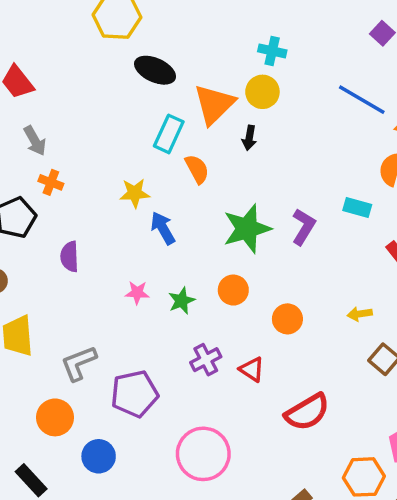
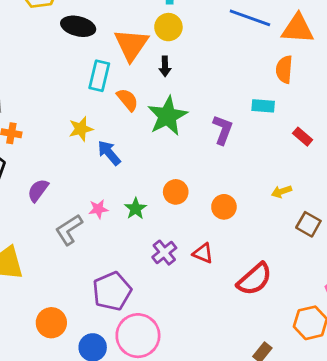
green star: (247, 229) -> (167, 116), moved
purple semicircle: (70, 257) -> (38, 190), turned 50
gray L-shape: (79, 363) -> (69, 230), moved
pink circle: (203, 454) -> (138, 336), moved

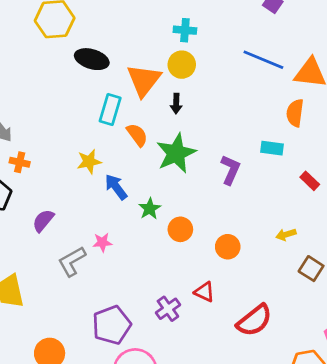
green star: (136, 209) -> (150, 209), moved
purple cross: (164, 253) -> (168, 309), moved

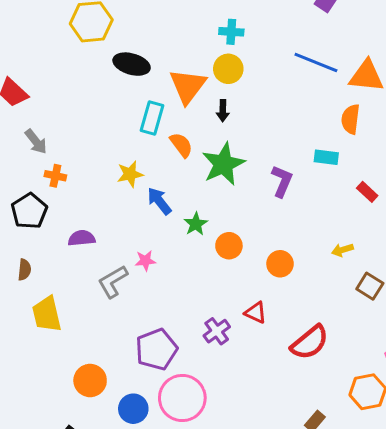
purple semicircle: (43, 221) -> (82, 238), turned 45

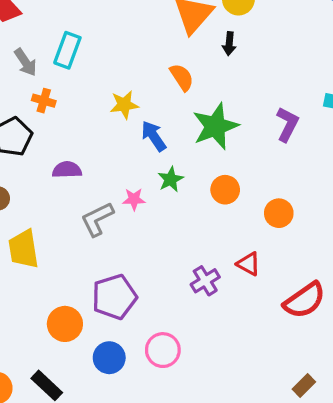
cyan rectangle: (152, 118) -> (67, 50), moved
green star: (223, 164) -> (215, 126), moved
green star: (196, 224) -> (171, 179), moved
purple pentagon: (156, 349) -> (114, 297), moved
pink circle: (182, 398) -> (163, 350), size x0.7

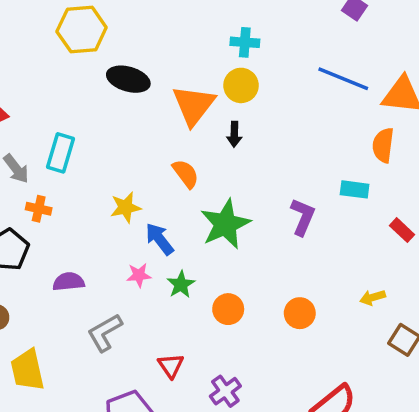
orange circle: (225, 190) -> (228, 309), moved
pink star: (134, 199) -> (139, 275), moved
red triangle: (249, 264) -> (171, 366), moved, turned 30

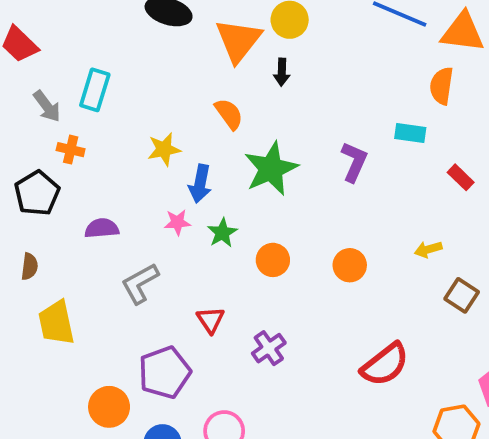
blue arrow: (160, 239) -> (200, 184), turned -132

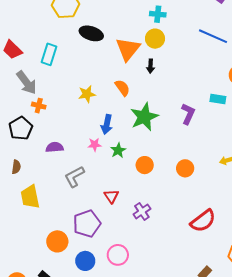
cyan rectangle: (95, 90) -> (49, 54), moved
gray arrow: (47, 106) -> (27, 83), size x1.4
yellow star: (164, 149) -> (87, 94), moved

